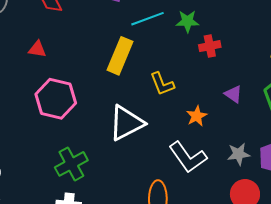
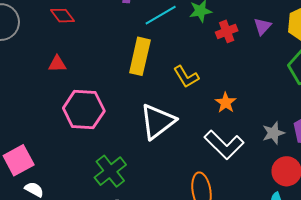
purple triangle: (233, 94) -> (262, 26), moved, turned 48

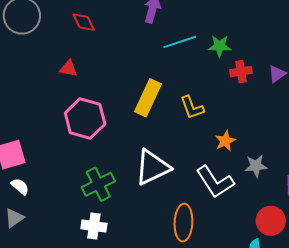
yellow rectangle: (140, 56) -> (148, 98), moved
white triangle: (158, 121) -> (152, 167), moved
gray star: (273, 133) -> (256, 166), moved

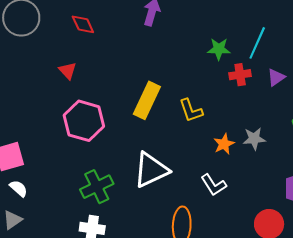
cyan line: (180, 42) -> (257, 43), moved, turned -48
red triangle: (68, 68) -> (68, 71), turned 36
gray star: (256, 166) -> (254, 139), moved
white L-shape: (215, 182) -> (213, 185), size x0.7

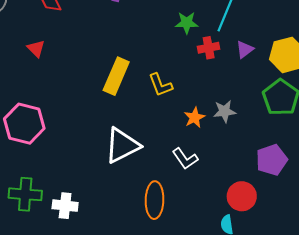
pink hexagon: (84, 121) -> (24, 124), moved
green cross: (97, 187) -> (25, 194), moved, turned 32

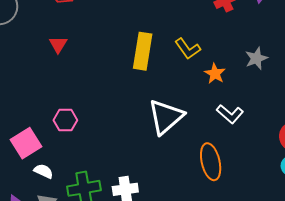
red triangle: (36, 49) -> (58, 44), turned 30
orange star: (194, 118) -> (215, 74), moved
pink hexagon: (24, 124) -> (65, 120), size x0.6

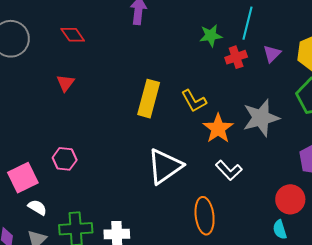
gray star: (256, 58) -> (261, 118), size x1.6
orange star: (215, 74) -> (218, 128), size x1.4

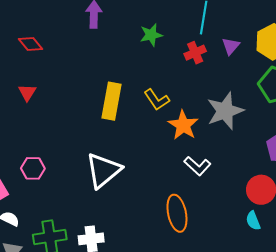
green star: (211, 36) -> (151, 35), moved
white triangle: (165, 166) -> (103, 170), moved

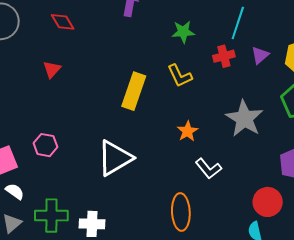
yellow L-shape: (157, 100) -> (180, 76), moved
gray star: (225, 111) -> (244, 118), turned -30
orange star: (183, 125) -> (188, 131), moved, size x0.7

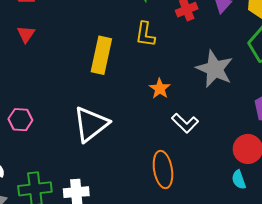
red triangle: (52, 69) -> (26, 34), moved
yellow L-shape: (180, 76) -> (145, 34), turned 40

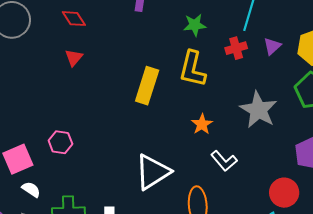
yellow L-shape: (145, 34) -> (193, 69), size x1.4
white triangle: (91, 124) -> (153, 172), moved

